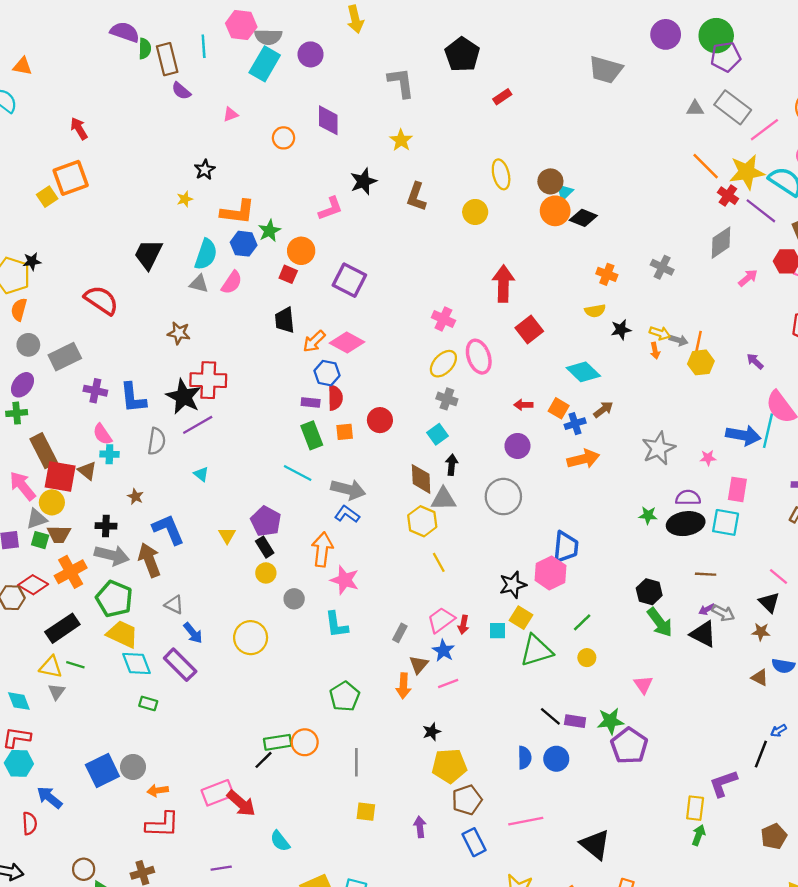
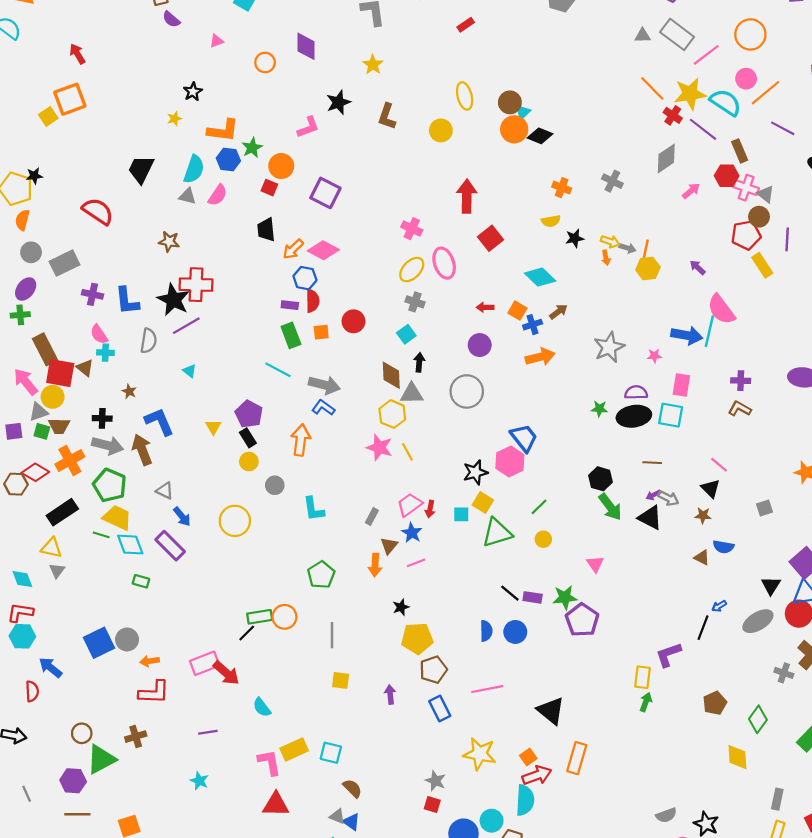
blue trapezoid: (566, 547) -> (524, 438), turned -44
pink star: (345, 580) -> (379, 448), moved
green line: (75, 665) -> (101, 535), moved

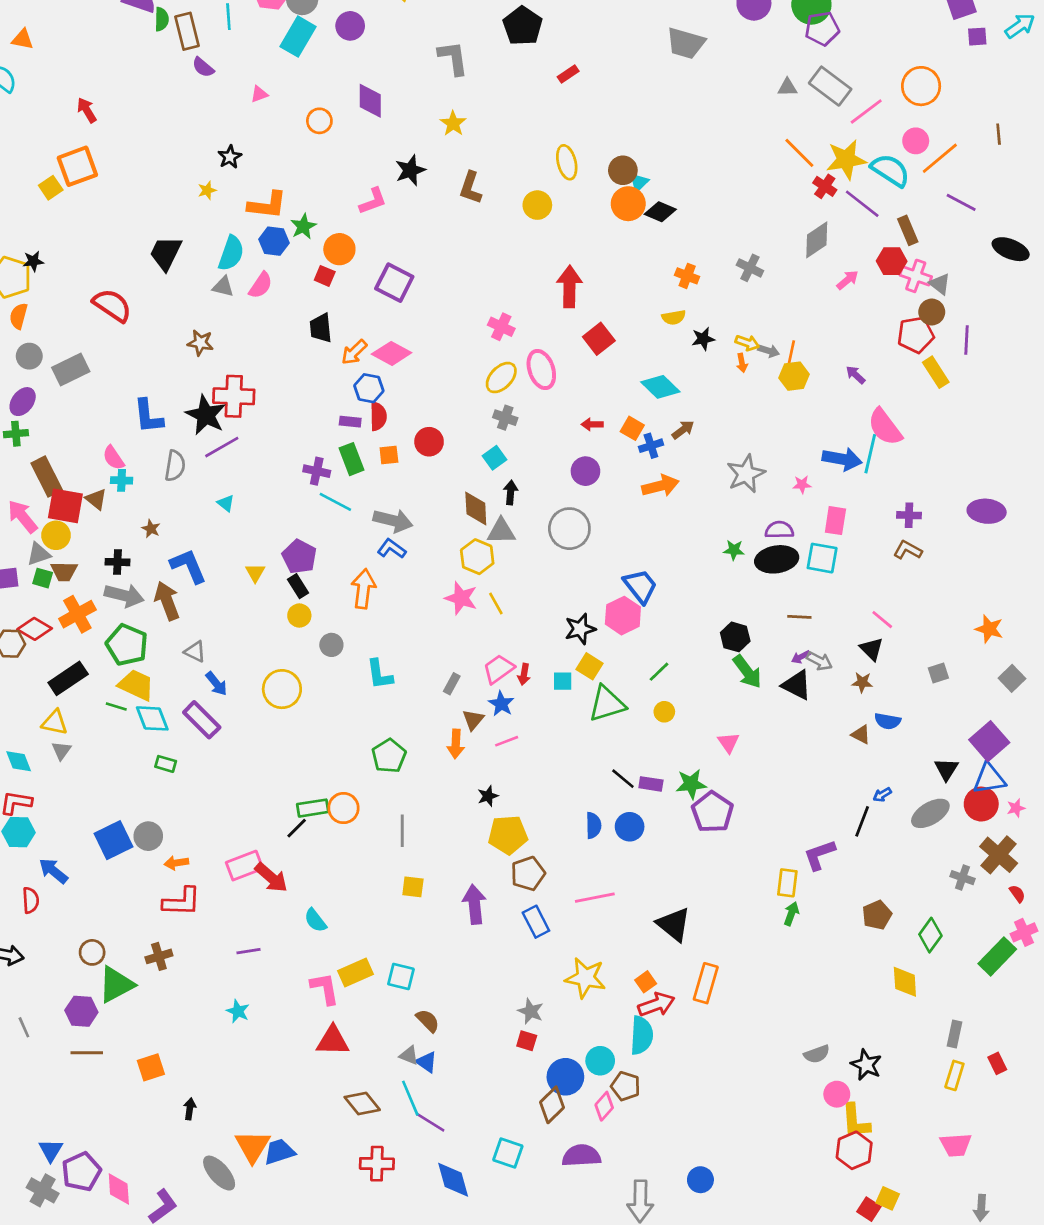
purple cross: (93, 294) -> (317, 471), moved
purple arrow: (390, 694) -> (474, 904), size x1.6

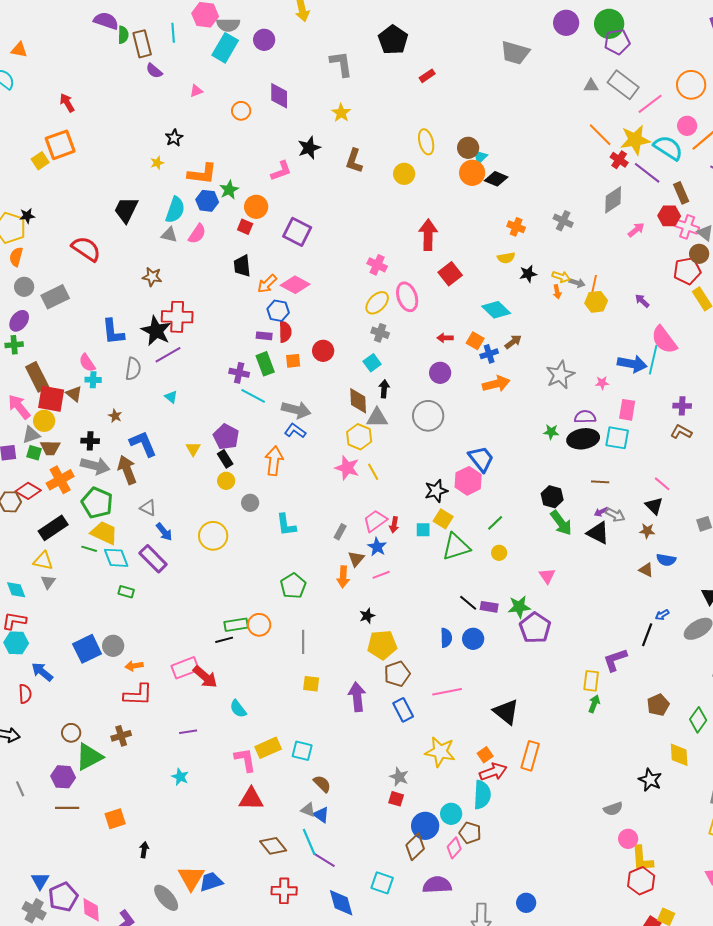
black line: (297, 828) -> (224, 640), turned 30
black star: (866, 1065) -> (650, 780), moved

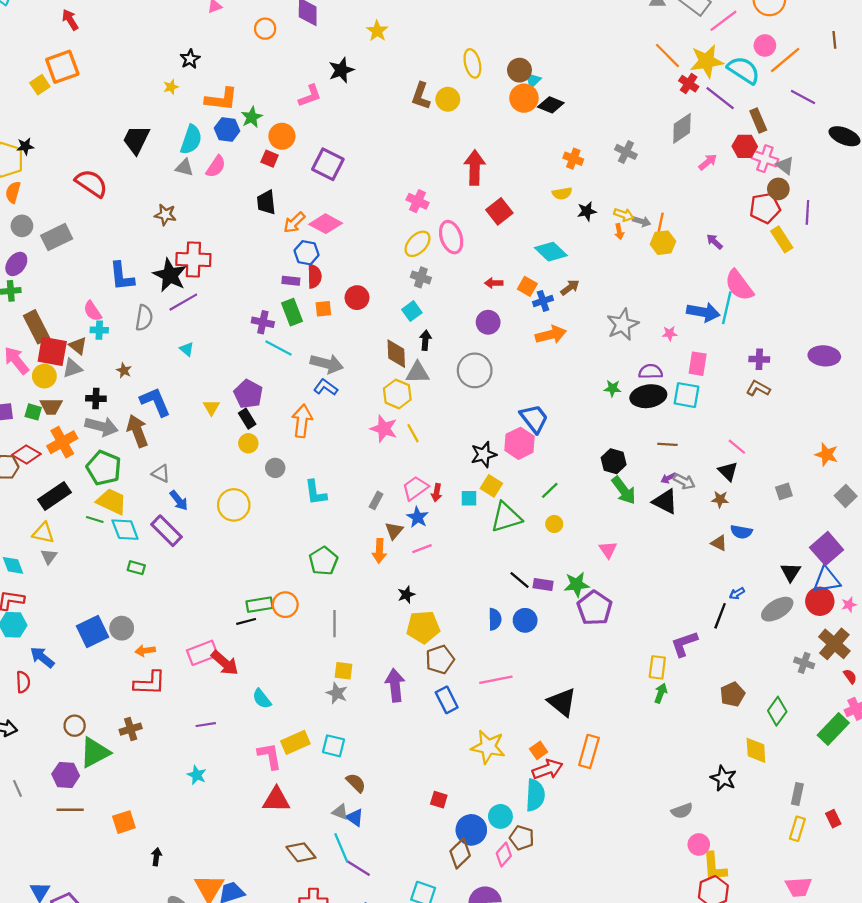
brown L-shape: (354, 161) -> (421, 96), moved
gray triangle: (31, 435) -> (72, 368), moved
gray star: (399, 777) -> (337, 693), moved

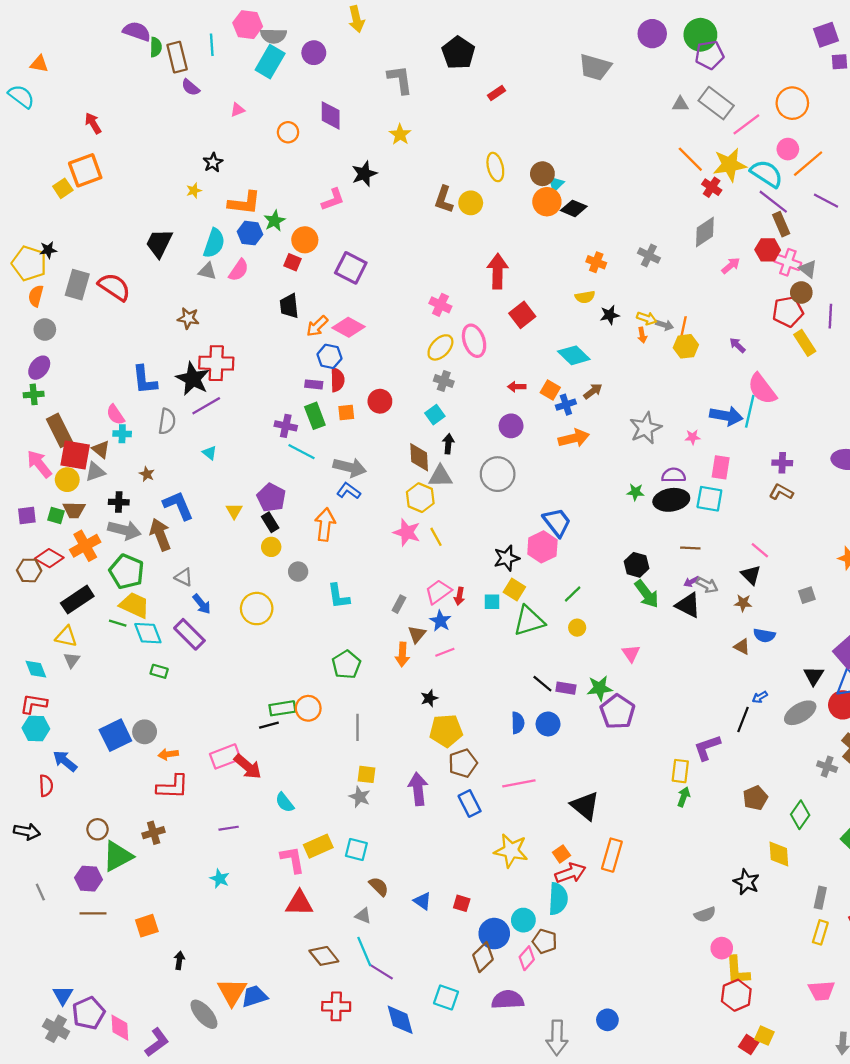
purple line: (720, 98) -> (773, 202), moved
gray rectangle: (57, 237) -> (77, 285), moved, turned -48
blue triangle: (355, 818) -> (423, 901), moved

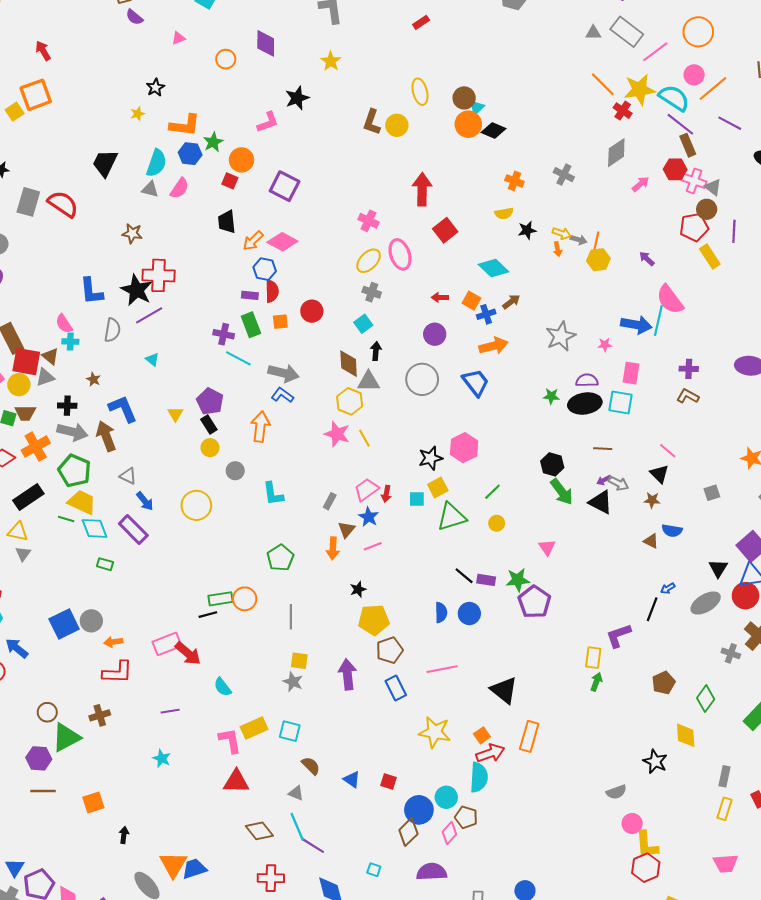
blue trapezoid: (557, 522) -> (476, 383), moved
yellow square: (514, 589) -> (438, 488), turned 30
cyan square: (446, 997) -> (374, 870), size x0.6

